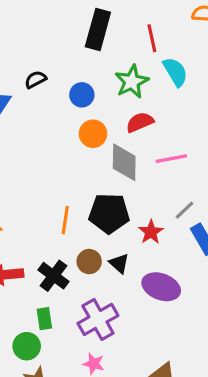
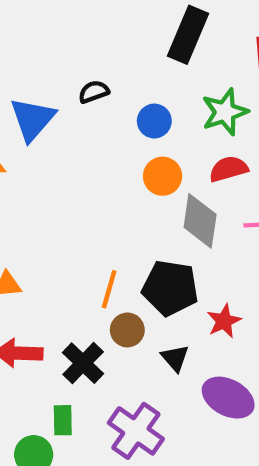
brown circle: (89, 262) -> (127, 330), moved
purple cross: (98, 319) -> (136, 431), turned -33

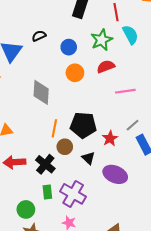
gray diamond: (200, 221) -> (41, 92), moved
green rectangle: (63, 420) -> (47, 192), moved

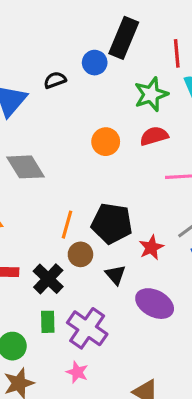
blue circle: (69, 47) -> (95, 63), moved
gray diamond: (41, 92) -> (25, 167), moved, turned -40

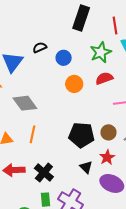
blue circle: (95, 63) -> (64, 58), moved
orange line: (67, 225) -> (32, 134), moved
red star: (151, 247) -> (107, 157), moved
brown circle: (80, 254) -> (108, 132), moved

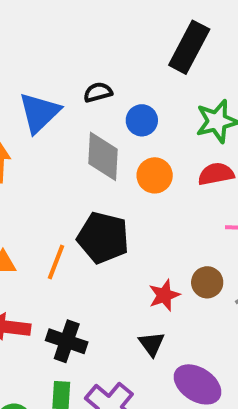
gray diamond: (25, 103) -> (103, 156), moved, turned 30
black pentagon: (81, 135) -> (103, 238), moved
red star: (107, 157) -> (164, 295), moved
black cross: (44, 173) -> (67, 341), turned -30

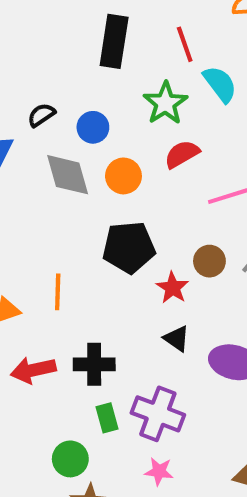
black pentagon: (103, 238) -> (129, 247), moved

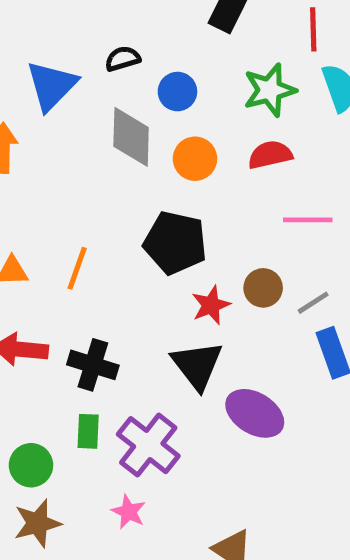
black triangle: (177, 339) -> (197, 365), size x1.6

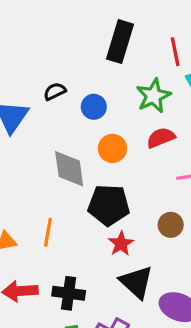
gray diamond: (131, 137) -> (69, 169), moved
red star: (211, 305) -> (121, 244), moved

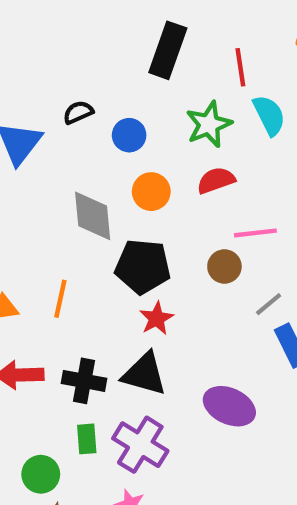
brown circle: (171, 225) -> (224, 266), moved
black triangle: (136, 282) -> (144, 374), moved, turned -30

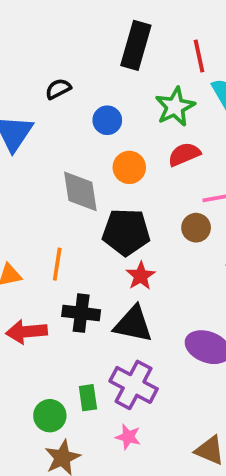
black semicircle: (78, 112) -> (58, 89), moved
black cross: (84, 381) -> (81, 313), moved
green rectangle: (87, 439) -> (88, 398), moved

